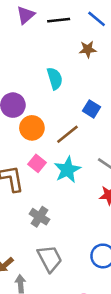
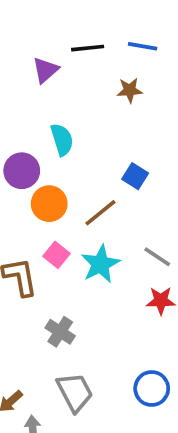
purple triangle: (26, 15) -> (46, 70), moved
blue line: (97, 19) -> (143, 46), turned -30
cyan semicircle: (55, 78) -> (62, 140), moved

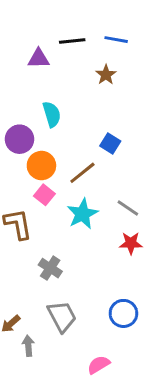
purple triangle: (46, 70) -> (39, 59), turned 40
brown star: (130, 90) -> (106, 75), turned -30
pink square: (56, 255) -> (44, 195), moved

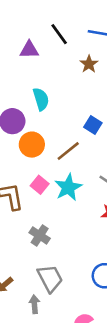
black line: (72, 41) -> (59, 34), turned 60
pink square: (44, 195) -> (40, 185), moved
gray arrow: (28, 346) -> (34, 304), moved

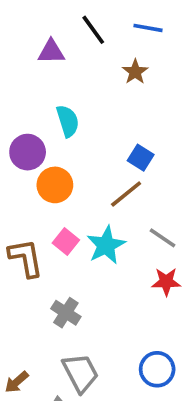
brown line: (68, 151) -> (126, 194), moved

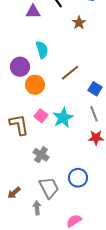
blue square: (141, 158) -> (95, 89), moved
brown line: (126, 194) -> (70, 73), moved
gray line: (163, 238) -> (94, 114), turned 35
blue circle: (157, 369) -> (78, 178), moved

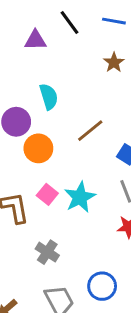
brown star: (79, 23) -> (114, 63), moved

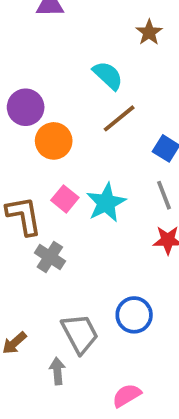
cyan semicircle: (49, 97) -> (108, 75), moved, turned -30
gray cross: (47, 252) -> (50, 257), moved

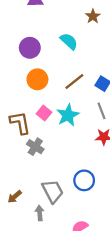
purple circle: (26, 107) -> (30, 48), moved
brown line: (119, 118) -> (74, 82), moved

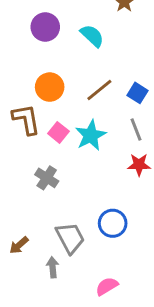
purple circle: (30, 48) -> (45, 27), moved
brown L-shape: (20, 123) -> (26, 119), moved

